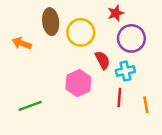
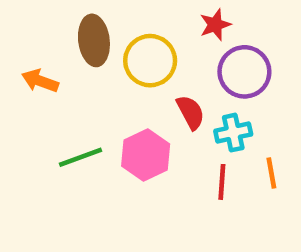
orange line: (146, 105) -> (271, 173), moved
green line: (30, 106) -> (80, 157), moved

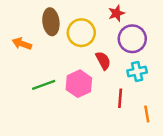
cyan cross: (233, 133) -> (137, 72), moved
orange line: (271, 173) -> (147, 114), moved

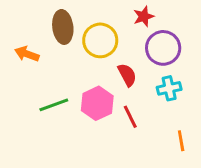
red line: (120, 98) -> (130, 117), moved, turned -30

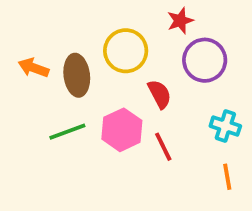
brown ellipse: (63, 27) -> (77, 75), moved
cyan cross: (169, 88) -> (225, 126), moved, turned 30

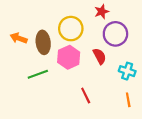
red semicircle: (160, 94) -> (100, 56), moved
pink hexagon: (122, 130) -> (69, 57), moved
red line: (163, 147) -> (86, 96), moved

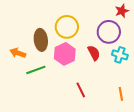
red star: (102, 12) -> (122, 11), moved
orange arrow: (19, 38) -> (18, 53), moved
cyan cross: (127, 71) -> (120, 55), moved

